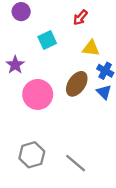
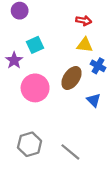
red arrow: (80, 18) -> (84, 21), moved, turned -120
cyan square: (47, 40) -> (35, 45), moved
blue triangle: (104, 92) -> (94, 100), moved

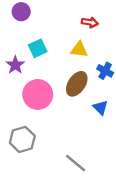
yellow triangle: (85, 45) -> (79, 50), moved
gray hexagon: (30, 144) -> (22, 139), moved

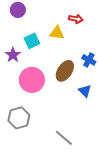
yellow triangle: (79, 50) -> (57, 33), moved

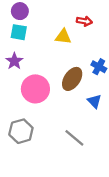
cyan square: (32, 41) -> (19, 32), moved, turned 35
gray line: (64, 138) -> (74, 138), moved

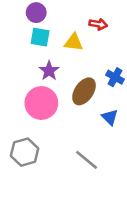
purple circle: (20, 11) -> (36, 13), moved
cyan square: (19, 32) -> (40, 37), moved
purple star: (14, 61) -> (49, 71), moved

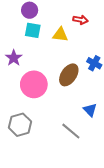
purple star: (49, 71) -> (14, 58), moved
blue triangle: (110, 117) -> (90, 110), moved

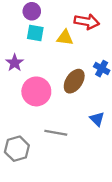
red arrow: (80, 20) -> (87, 22), size x1.5
gray hexagon: (20, 125) -> (17, 149), moved
gray line: (71, 131) -> (56, 133), moved, turned -30

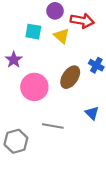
purple circle: (32, 11) -> (55, 11), moved
yellow triangle: (65, 38) -> (62, 36), turned 35

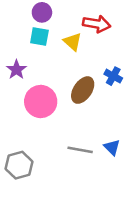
purple circle: (55, 11) -> (42, 12), moved
blue triangle: (92, 113) -> (112, 147), moved
gray line: (53, 126) -> (80, 150), moved

